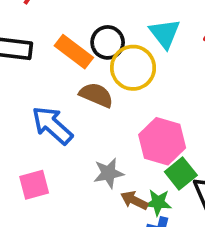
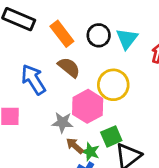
black circle: (108, 42) -> (99, 35), moved
yellow circle: (133, 68) -> (113, 85), moved
pink hexagon: (162, 141) -> (88, 106), moved

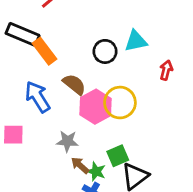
orange rectangle: (62, 34) -> (45, 51), moved
cyan triangle: (127, 39) -> (136, 41), moved, turned 40
pink hexagon: (88, 106) -> (96, 107), moved

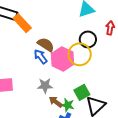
black circle: (105, 51) -> (88, 39), moved
blue arrow: (38, 97) -> (41, 57), moved, size x0.7

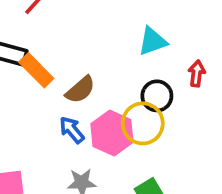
brown semicircle: (46, 45) -> (80, 90), moved, turned 108

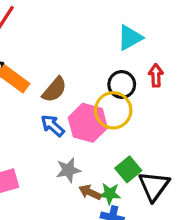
cyan triangle: (153, 41) -> (130, 38), moved
red arrow: (197, 73) -> (156, 75), moved

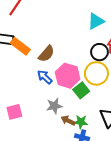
black circle: (122, 85) -> (99, 52), moved
yellow circle: (113, 110) -> (96, 73), moved
green square: (128, 169) -> (81, 90), moved

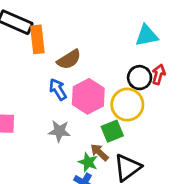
orange rectangle: (20, 46) -> (37, 39), turned 30
green square: (81, 90) -> (112, 131), moved
brown arrow: (68, 121) -> (99, 152), moved

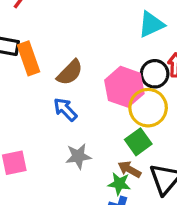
pink hexagon: (88, 96) -> (124, 87), moved

